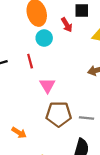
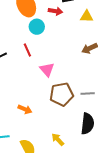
red arrow: (67, 25) -> (55, 11), turned -40
orange arrow: (19, 133) -> (25, 109), moved

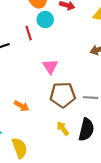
red line: (27, 50) -> (29, 33), moved
yellow arrow: (58, 139) -> (63, 128), moved

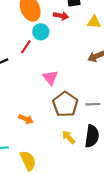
red line: (29, 33) -> (26, 47), turned 56
brown pentagon: (63, 95) -> (65, 104), turned -30

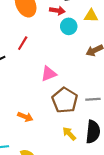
cyan circle: (41, 32) -> (69, 26), moved
pink triangle: (50, 78) -> (49, 74), turned 49

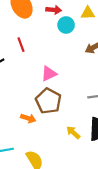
red line: (23, 43) -> (21, 45), turned -48
brown pentagon: (65, 100) -> (48, 101), moved

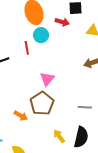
cyan circle: (66, 25) -> (41, 35), moved
pink triangle: (49, 74) -> (47, 79), turned -35

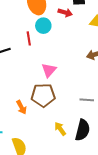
brown pentagon: (42, 103) -> (43, 95), turned 30
orange arrow: (21, 116) -> (21, 107), turned 32

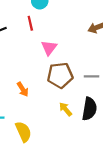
red line: (29, 38) -> (30, 23), moved
brown pentagon: (43, 95) -> (60, 75), moved

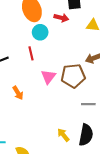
brown pentagon: (60, 75) -> (73, 76), moved
orange arrow: (23, 89) -> (18, 93), moved

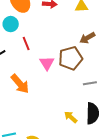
cyan circle: (40, 32) -> (11, 24), moved
orange arrow: (18, 93) -> (20, 84), size x1.5

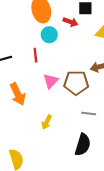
cyan circle: (11, 24) -> (49, 35), moved
yellow arrow: (71, 117) -> (47, 122), moved, turned -120

